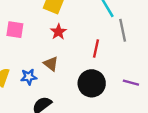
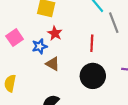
pink square: (15, 30) -> (15, 38), turned -35
blue star: (29, 77) -> (40, 46), moved

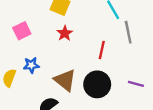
blue star: (40, 46) -> (31, 65), moved
brown triangle: (53, 64) -> (65, 80), moved, size x1.5

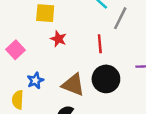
gray line: (128, 32) -> (120, 18), turned 55

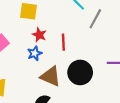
red line: (100, 44) -> (63, 42), moved
blue star: (35, 80) -> (35, 53), moved

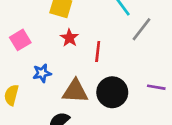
blue star: (35, 53) -> (42, 73), moved
brown triangle: (51, 76) -> (75, 91), turned -30

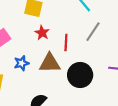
gray line: (142, 29) -> (93, 32), moved
brown triangle: (75, 91) -> (50, 63), moved

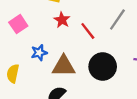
red line: (66, 43) -> (88, 31), turned -42
brown triangle: (50, 63) -> (64, 66), moved

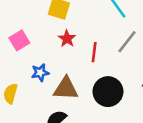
red line: (88, 31) -> (94, 52), turned 42

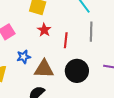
gray line: (127, 42) -> (91, 32), turned -36

